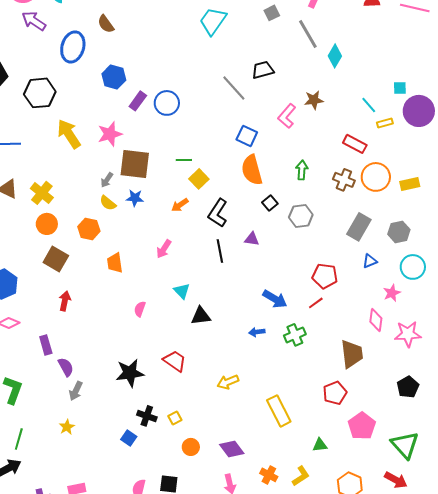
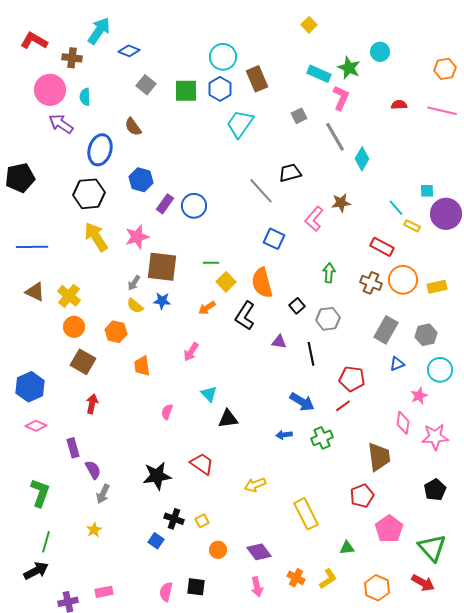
black hexagon: (40, 93) -> (89, 194), moved
yellow rectangle: (385, 123) -> (412, 226), turned 42
orange semicircle: (252, 170) -> (262, 283), moved
black line: (220, 251) -> (311, 354), moved

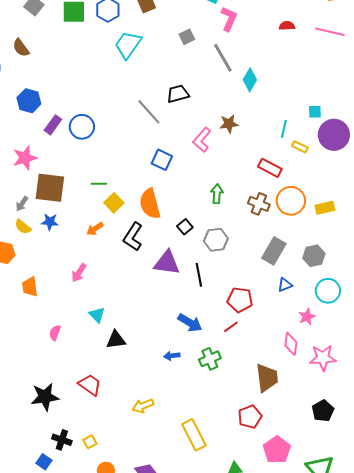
cyan line: (396, 208) -> (284, 129), turned 54
purple triangle: (279, 342) -> (167, 263), size x1.8

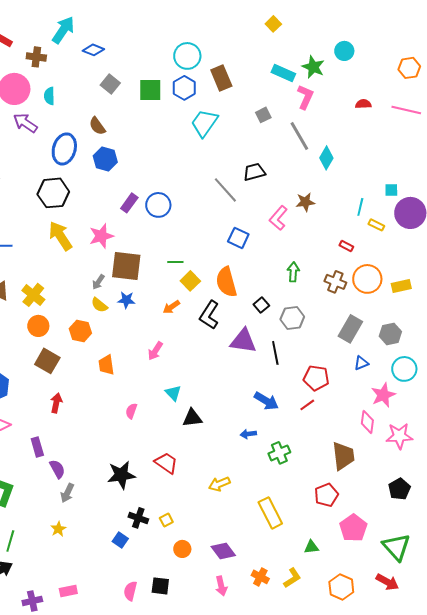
blue hexagon: (29, 101) -> (105, 159), moved
red rectangle: (270, 168) -> (346, 246), size x0.6
pink star: (307, 317) -> (383, 395), size x1.4
green cross: (210, 359) -> (279, 453), moved

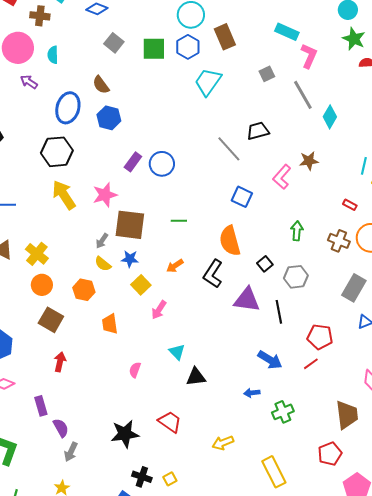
green star: (313, 67) -> (354, 39), moved
purple arrow: (25, 123) -> (29, 82), size x0.7
yellow square: (190, 281) -> (141, 285), moved

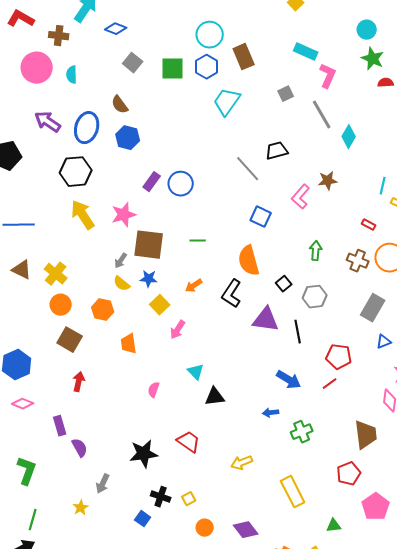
purple arrow: (29, 82) -> (48, 122), moved, size x1.5
gray arrow: (71, 452) -> (103, 484), moved

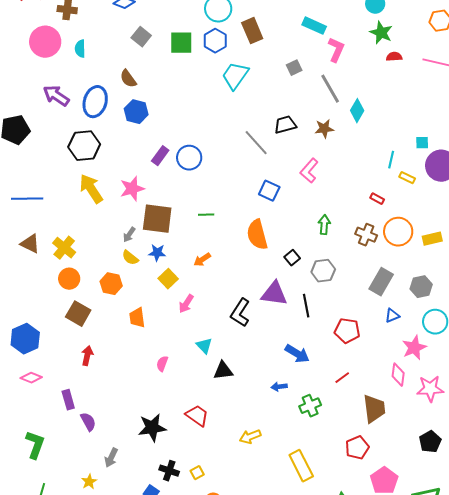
brown star: (328, 181) -> (324, 129), moved
black L-shape: (232, 294) -> (240, 313), moved
red line: (330, 384) -> (342, 378), moved

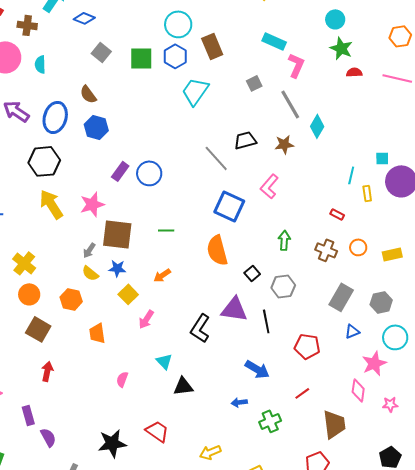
yellow rectangle: (407, 178) -> (367, 193), turned 56
blue square: (269, 191) -> (229, 206), size x1.4
orange circle: (398, 232) -> (358, 247), size x0.6
pink star: (430, 389) -> (390, 404), size x0.6

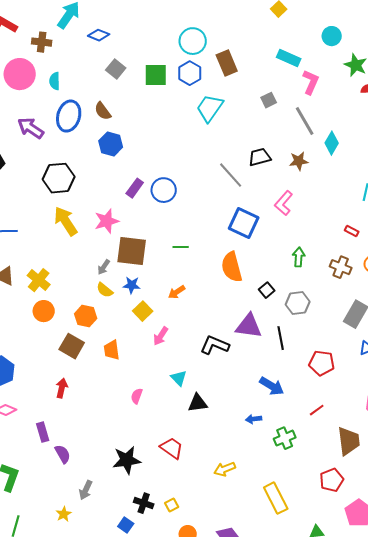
cyan circle: (335, 19) -> (332, 36), moved
blue ellipse: (55, 117) -> (69, 116), moved
black L-shape: (200, 328) -> (215, 345), turned 80
brown square: (38, 329) -> (72, 346), moved

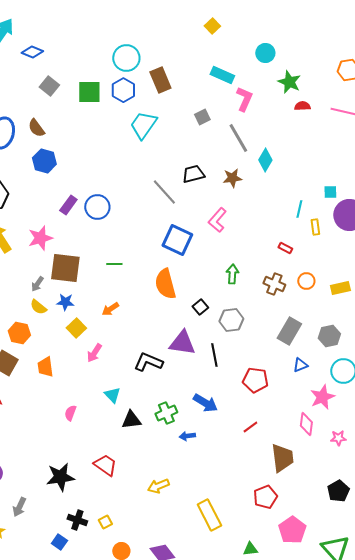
green cross: (285, 438) -> (166, 413), moved

